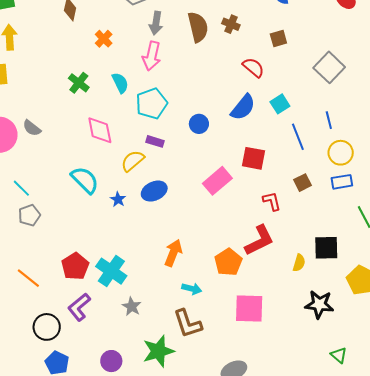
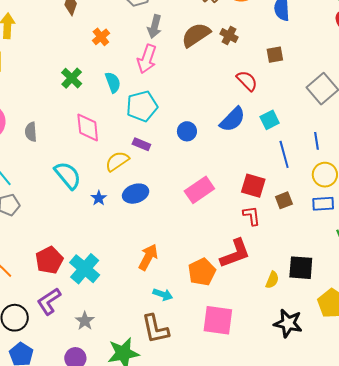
brown semicircle: (198, 27) -> (196, 35), turned -116
gray semicircle: (32, 128) -> (31, 132), moved, turned 42
red square: (254, 158) -> (253, 186), moved
gray star: (132, 307) -> (85, 321), moved

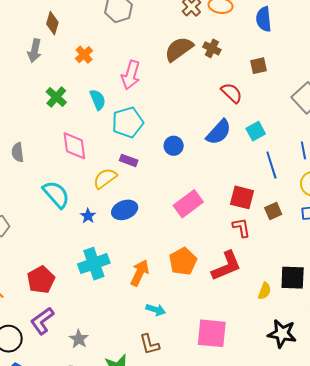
gray arrow: (155, 27) -> (35, 51), moved
cyan cross: (85, 269) -> (94, 264), moved, turned 32
orange pentagon: (202, 272) -> (183, 261), moved
brown L-shape: (155, 329) -> (149, 344), size x0.7

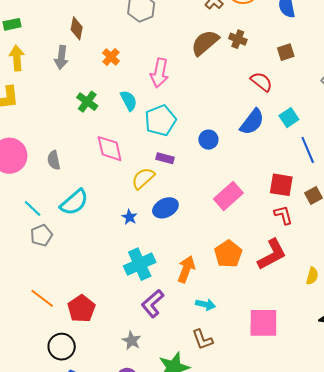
cyan semicircle: (56, 194) -> (74, 202), moved, turned 96
red pentagon: (41, 280) -> (81, 309), moved
purple L-shape: (42, 321) -> (153, 303), moved

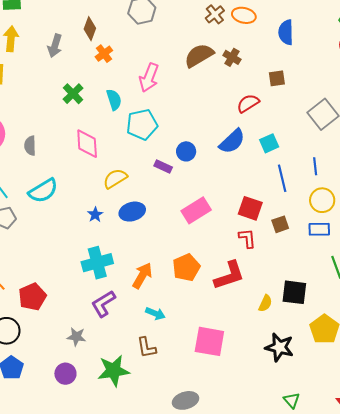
brown diamond: (77, 28) -> (90, 29), moved
red semicircle: (261, 82) -> (248, 103), turned -80
purple rectangle: (165, 158) -> (163, 166), moved
gray star: (132, 341) -> (76, 337), turned -30

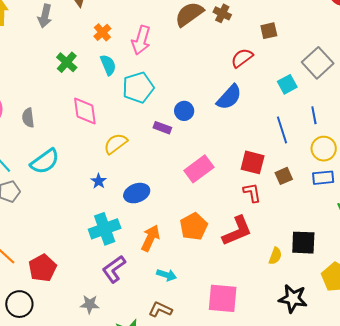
orange cross: (104, 54) -> (102, 32), moved
cyan square: (269, 143) -> (287, 84), moved
blue ellipse: (132, 212) -> (137, 193), moved
brown L-shape: (146, 348) -> (160, 309), turned 130

